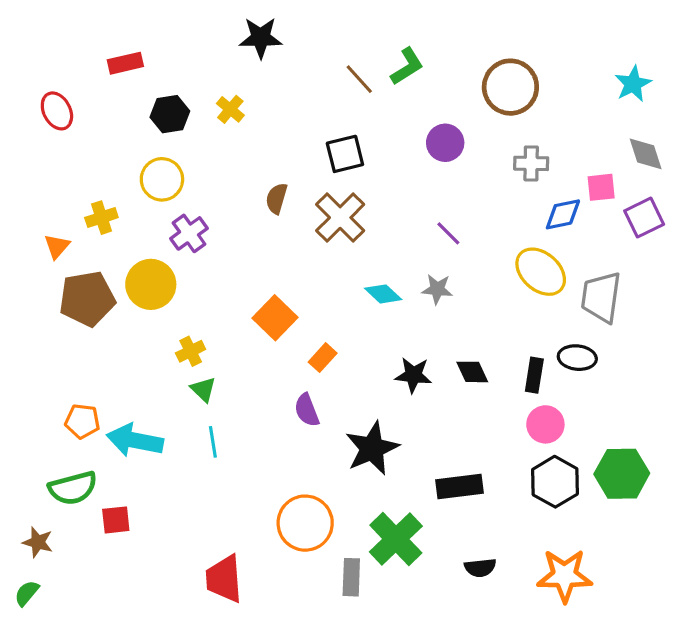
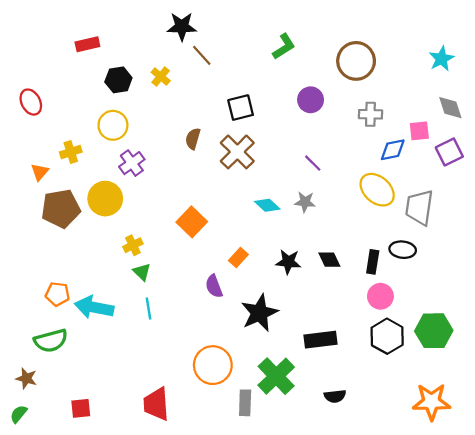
brown line: (359, 79) -> (202, 55), moved
red ellipse: (57, 111) -> (31, 102), moved
orange rectangle: (323, 358) -> (238, 257), moved
red square: (116, 520) -> (81, 408), moved
orange star: (565, 576) -> (432, 402), moved

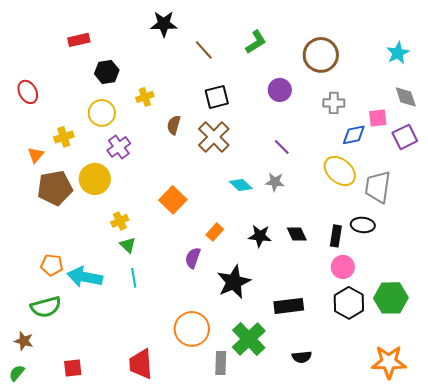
brown line: (202, 55) -> (204, 50), moved
yellow cross: (161, 76) -> (145, 97), moved, turned 30
purple semicircle: (214, 286) -> (193, 258), turned 40

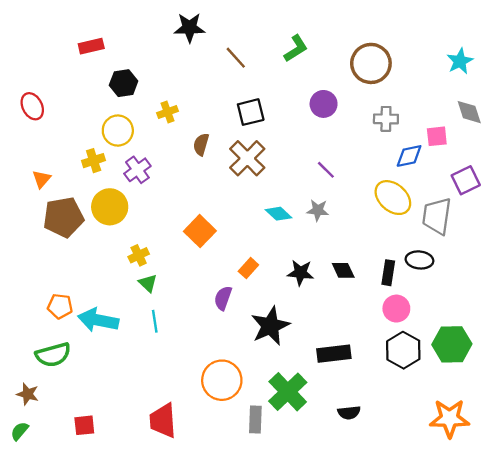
yellow cross: (64, 137) -> (94, 161), moved
purple square: (405, 137) -> (466, 180), moved

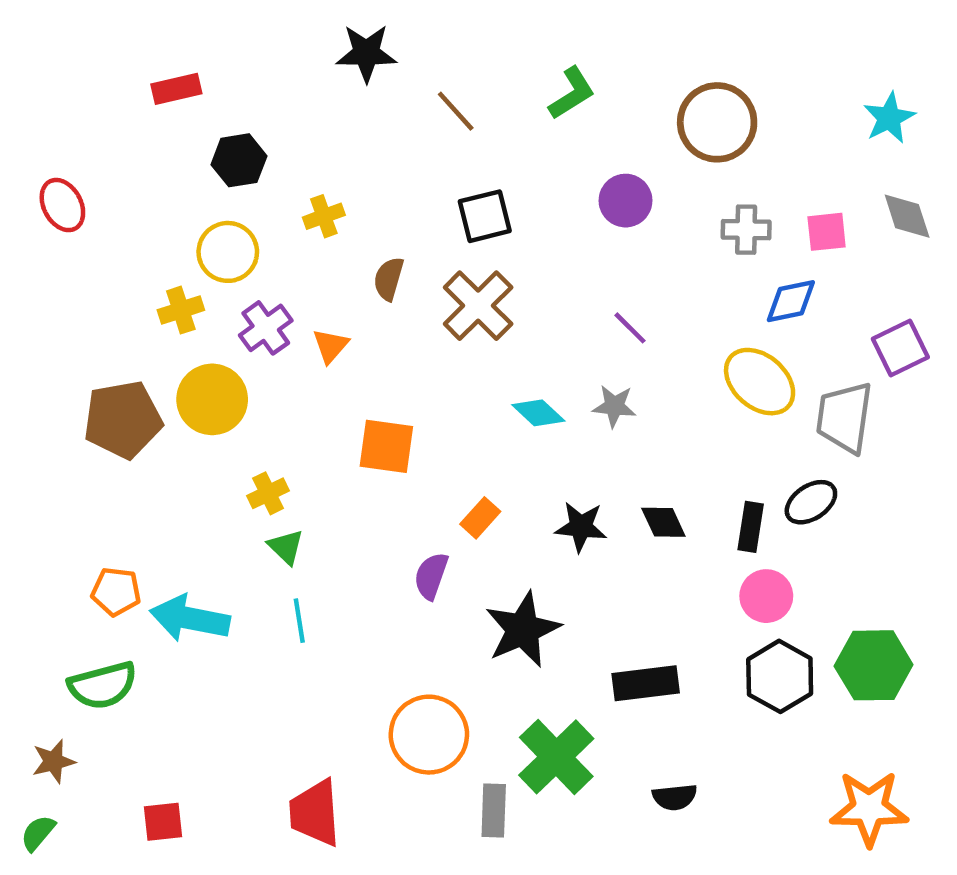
pink square: (437, 136) -> (827, 232), moved
orange triangle: (42, 179) -> (331, 346), moved
orange square: (200, 231) -> (386, 446), turned -36
black ellipse: (419, 260) -> (811, 502), turned -40
brown star: (28, 394) -> (53, 761), turned -30

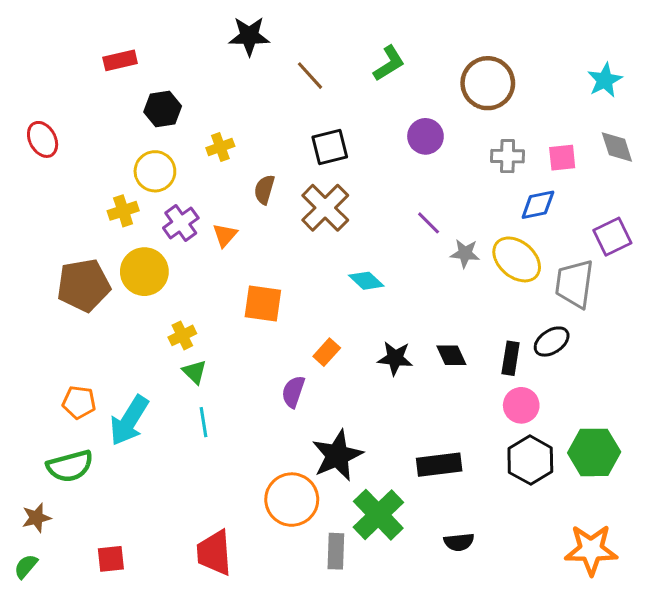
gray star: (614, 406) -> (465, 253), moved
cyan arrow: (190, 618) -> (129, 421), turned -69
black star: (523, 630) -> (337, 455), moved

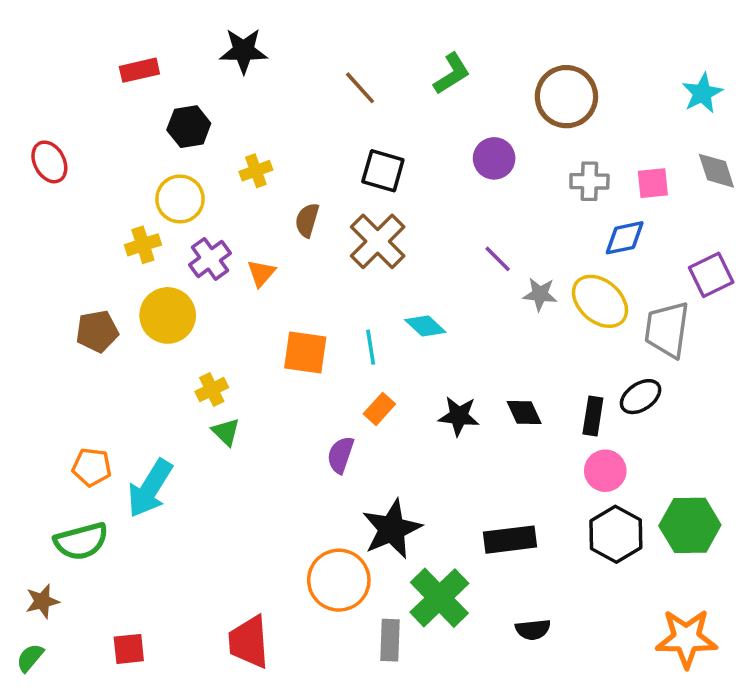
black star: (249, 36) -> (244, 51), moved
black square: (330, 147) -> (383, 171), turned 30
brown pentagon: (84, 285) -> (97, 331), size x0.7
cyan line: (204, 422) -> (371, 347), moved

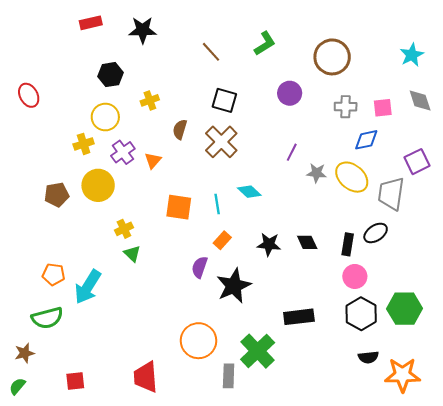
red rectangle: (139, 70) -> (91, 23), moved
purple line: (498, 259) -> (292, 152), turned 72
black star: (392, 529) -> (234, 286), moved
black semicircle: (533, 630) -> (368, 357), moved

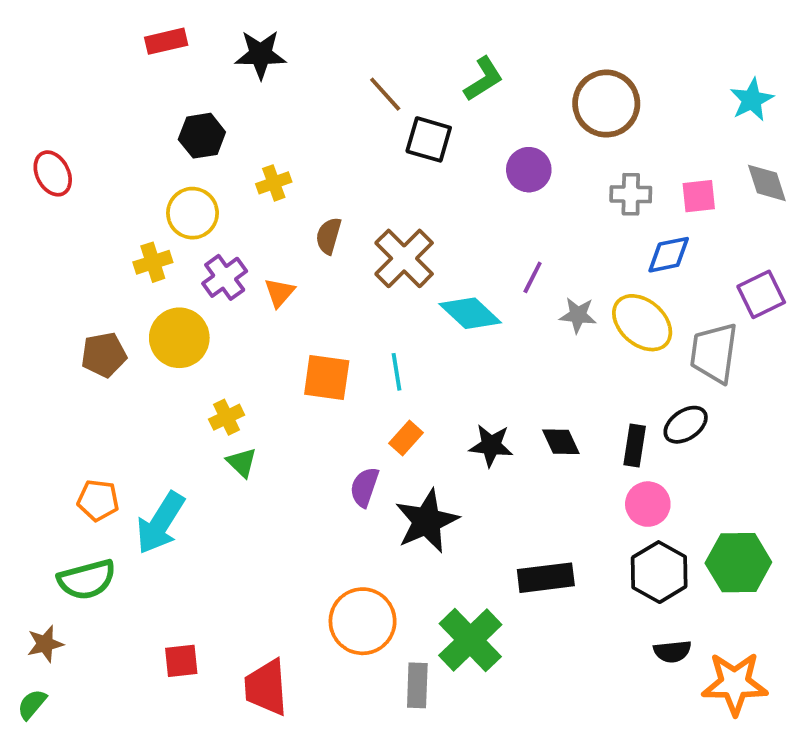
black square: (224, 100) -> (429, 139), moved
cyan diamond: (249, 192) -> (470, 313), moved, size x1.4
red square: (75, 381) -> (181, 661), moved

